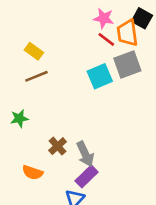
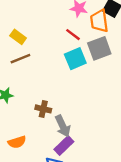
red line: (106, 39) -> (73, 35), moved
brown cross: (58, 146) -> (43, 109), moved, turned -35
orange semicircle: (33, 172) -> (17, 142), turned -36

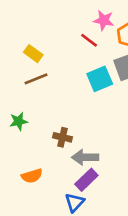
red line: (73, 35) -> (89, 40), moved
gray arrow: (63, 126) -> (85, 157), turned 115

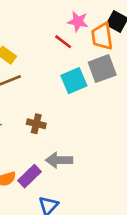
brown cross: (62, 137) -> (36, 124), moved
purple rectangle: (86, 180) -> (30, 176), moved

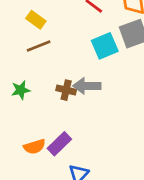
gray arrow: (59, 160) -> (87, 86), moved

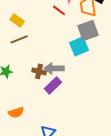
cyan square: (105, 46) -> (79, 46), moved
purple rectangle: (59, 144) -> (53, 85), moved

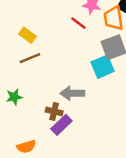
brown cross: (39, 71) -> (54, 111), moved
purple rectangle: (53, 85) -> (61, 125), moved

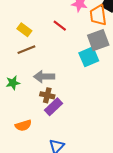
red line: (78, 23) -> (60, 26), moved
gray arrow: (72, 93) -> (44, 77), moved

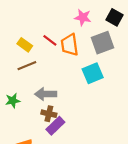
orange trapezoid: (98, 15) -> (70, 45), moved
red line: (60, 26) -> (50, 40), moved
gray square: (98, 40) -> (102, 43), moved

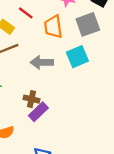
red line: (50, 40) -> (26, 13), moved
gray arrow: (46, 94) -> (42, 62), moved

